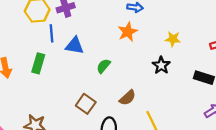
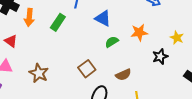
orange star: (128, 32) -> (139, 32), moved
blue triangle: (75, 46) -> (103, 18), moved

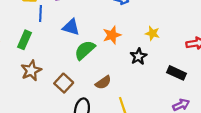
green semicircle: (112, 42) -> (85, 50), size x1.5
brown star: (39, 73) -> (31, 71), moved, turned 30

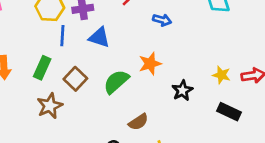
blue triangle: (71, 27) -> (99, 37), moved
yellow star: (152, 33) -> (221, 75), moved
brown square: (64, 83) -> (75, 79), moved

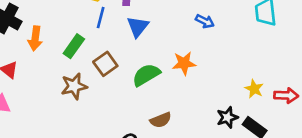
blue triangle: (99, 37) -> (138, 27), turned 40
black star: (182, 90) -> (227, 117), moved

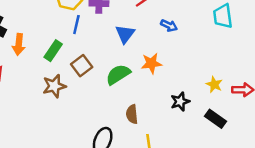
blue triangle: (138, 27) -> (125, 34), moved
black star: (227, 117) -> (180, 102), moved
brown semicircle: (161, 120) -> (132, 114), turned 108

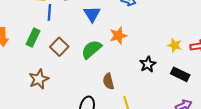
brown star: (54, 86) -> (39, 79), moved

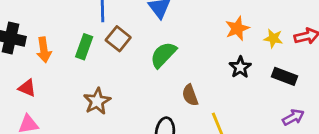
orange star: (118, 36) -> (237, 28), moved
brown square: (59, 47) -> (118, 39), moved

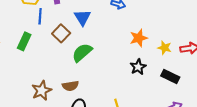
brown square: (118, 39) -> (61, 33), moved
brown semicircle: (190, 95) -> (70, 86), moved, turned -84
brown star: (97, 101) -> (42, 91), moved

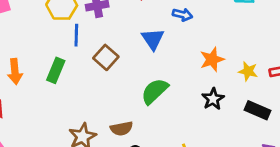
blue triangle: (82, 17) -> (153, 39), moved
green semicircle: (82, 53) -> (155, 91), moved

